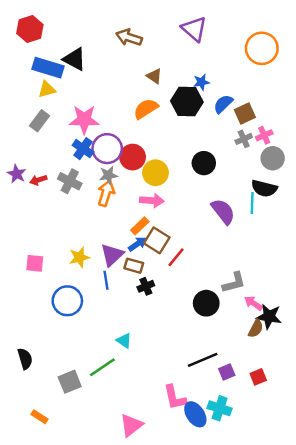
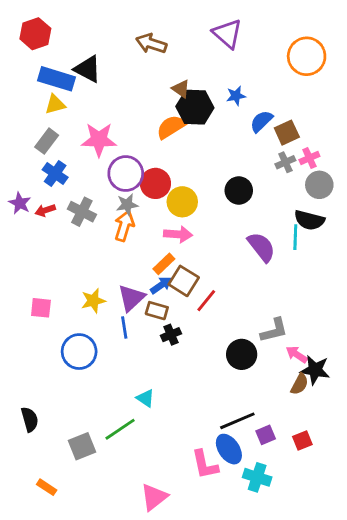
black hexagon: (187, 101) -> (195, 107), moved
blue cross: (83, 149) -> (55, 174), moved
blue ellipse: (195, 414) -> (229, 449), moved

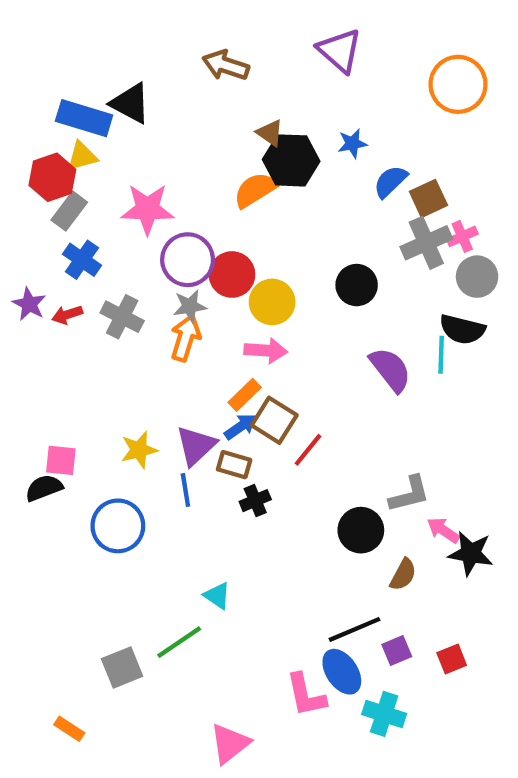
red hexagon: (35, 34) -> (52, 177), moved
gray cross: (285, 162) -> (426, 243), size x1.6
brown semicircle: (300, 384) -> (403, 575), moved
black semicircle: (30, 419) -> (44, 488), moved, turned -95

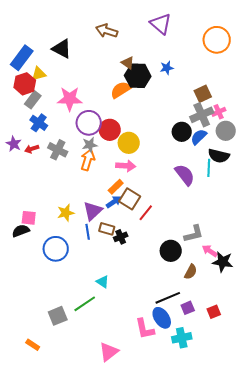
blue rectangle: (84, 118) -> (22, 58), moved, turned -70
blue semicircle: (390, 182) -> (199, 137), moved
black circle: (357, 285) -> (182, 132), moved
brown rectangle: (234, 465) -> (107, 229), moved
cyan cross: (384, 714) -> (182, 338), turned -30

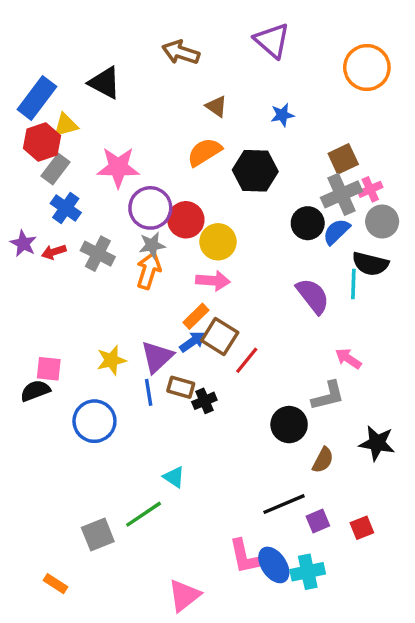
black hexagon: (138, 76) -> (255, 171), moved
pink arrow: (210, 251) -> (348, 359), moved
blue ellipse: (162, 318) -> (274, 565), moved

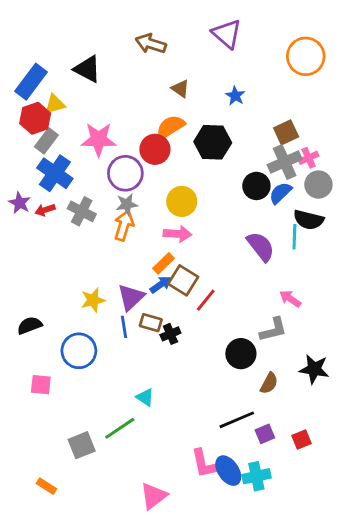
blue star: (282, 115) -> (235, 96), turned -30
blue cross: (66, 208) -> (55, 173), size x1.4
red circle: (186, 220) -> (155, 149), moved
pink square: (49, 369) -> (41, 385), moved

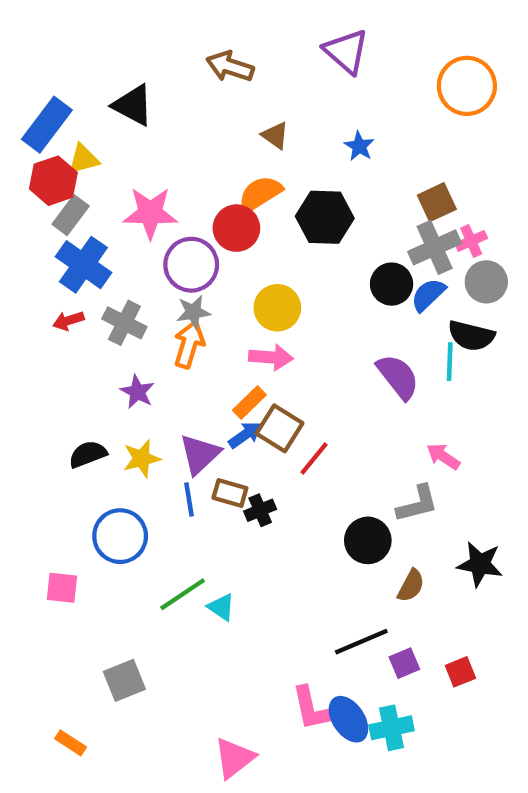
purple star: (20, 203) -> (137, 392), moved
black semicircle: (30, 325) -> (88, 454), moved
green line: (120, 428) -> (183, 594), moved

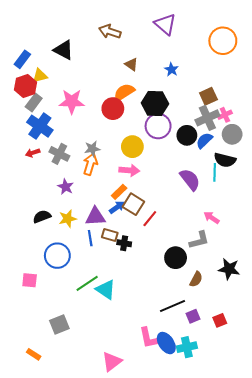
blue rectangle: (47, 125) -> (22, 59), size x0.7
purple circle: (191, 265) -> (158, 126), moved
purple triangle: (200, 454) -> (95, 217), turned 40
black cross: (260, 510) -> (124, 243), turned 32
cyan triangle: (221, 607) -> (106, 290), size x1.5

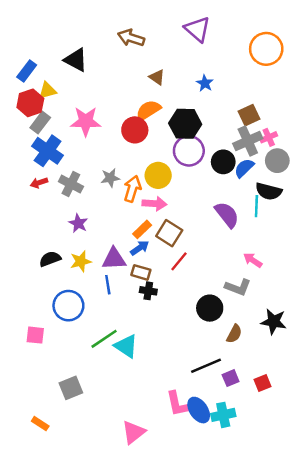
orange arrow: (90, 164) -> (132, 189), moved
brown square: (133, 204) -> (169, 233), moved
brown rectangle: (110, 235) -> (141, 272), moved
gray L-shape: (199, 240) -> (238, 287), turned 35

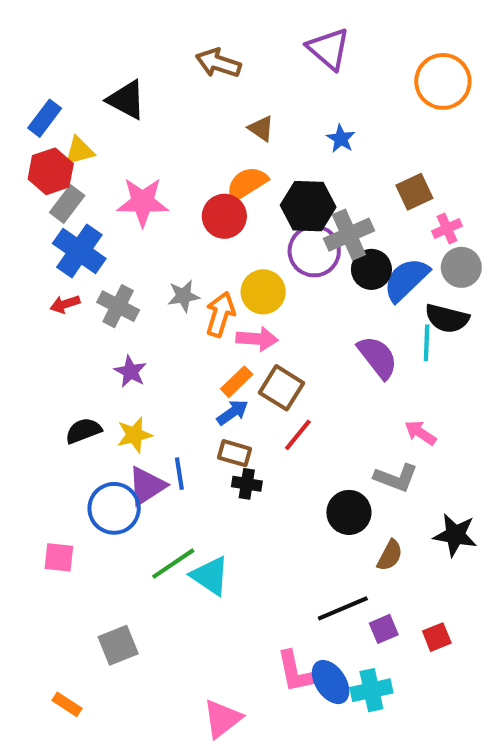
gray cross: (248, 141) -> (349, 235), moved
blue semicircle: (244, 168) -> (406, 280), size x1.4
purple triangle: (114, 259) -> (147, 486), moved, turned -30

